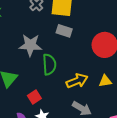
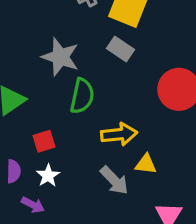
yellow triangle: (105, 81) -> (146, 164), moved

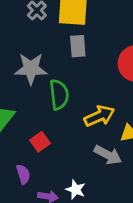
gray rectangle: (120, 49) -> (78, 46), turned 70
white star: (48, 176) -> (76, 190), moved

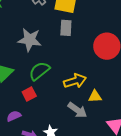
green semicircle: (59, 95) -> (39, 71), moved, turned -130
purple semicircle: (23, 174) -> (14, 116), turned -104

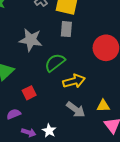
green semicircle: (39, 71) -> (55, 63), moved
yellow triangle: (95, 96) -> (103, 106), moved

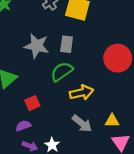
gray rectangle: (66, 29) -> (67, 44), moved
purple semicircle: (14, 114) -> (23, 126), moved

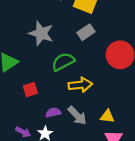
gray rectangle: (67, 44) -> (86, 32), moved, turned 42
purple semicircle: (23, 126) -> (53, 113), moved

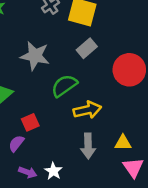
purple semicircle: (53, 113) -> (16, 143), moved, turned -32
gray arrow: (77, 116) -> (88, 146), turned 50

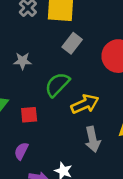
gray star: (35, 56) -> (23, 61), size x0.6
red square: (30, 122) -> (29, 115), moved, turned 30

